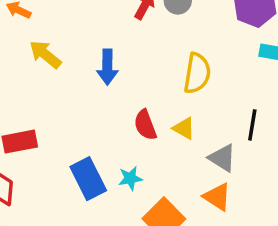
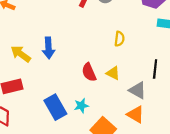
yellow arrow: (45, 54) -> (21, 54), moved
blue arrow: (107, 67) -> (48, 48), moved
yellow semicircle: (197, 73) -> (119, 39), size x0.6

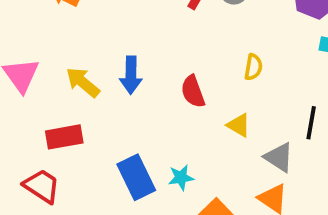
red semicircle: (89, 72) -> (193, 92), moved

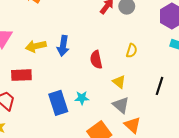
yellow arrow: (83, 82) -> (36, 46), turned -60
gray triangle: (279, 157) -> (121, 105), moved
cyan star: (181, 177) -> (82, 98), moved

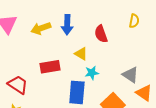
red rectangle: (21, 75) -> (50, 67), moved
yellow triangle: (119, 82) -> (81, 54), moved
blue rectangle: (58, 103) -> (77, 92), moved, turned 30

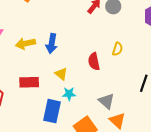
red semicircle: (101, 34) -> (94, 61), moved

